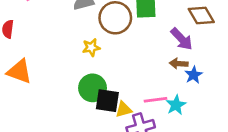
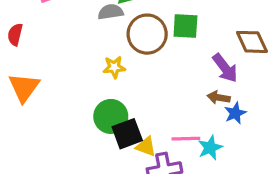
orange triangle: (19, 71) -> (24, 87), turned 40
black square: (107, 101) -> (127, 134), turned -35
yellow triangle: (124, 109) -> (146, 146), turned 30

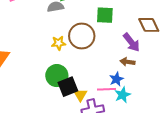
brown circle: (147, 34) -> (82, 36), moved
blue star: (235, 113) -> (116, 79), moved
yellow triangle: (146, 146) -> (80, 95), turned 40

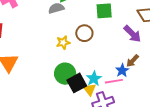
brown circle: (82, 36) -> (84, 33), size x0.7
brown arrow: (127, 62) -> (133, 61), moved, turned -48
cyan star: (123, 95) -> (94, 79), moved

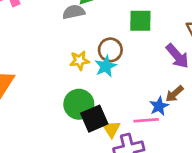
cyan star: (94, 79) -> (106, 66), moved

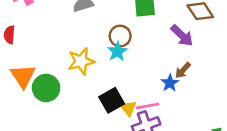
yellow star: (80, 61) -> (81, 61), moved, size x1.5
green circle: (79, 104) -> (46, 88), moved
pink line: (146, 120) -> (148, 106), moved

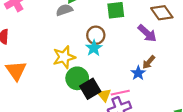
green circle: (46, 88) -> (77, 78), moved

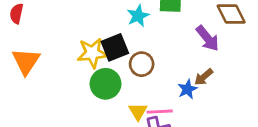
brown circle: (96, 35) -> (142, 64), moved
cyan star: (94, 48) -> (138, 16), moved
black square: (90, 89) -> (115, 47), moved

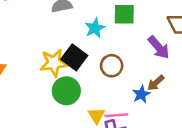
black square: (115, 47) -> (74, 57), turned -30
brown circle: (142, 64) -> (112, 66), moved

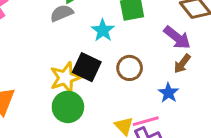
brown arrow: (156, 83) -> (182, 64), moved
green circle: (66, 91) -> (68, 107), moved

